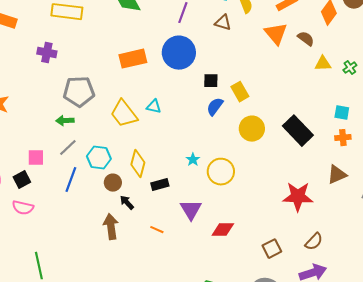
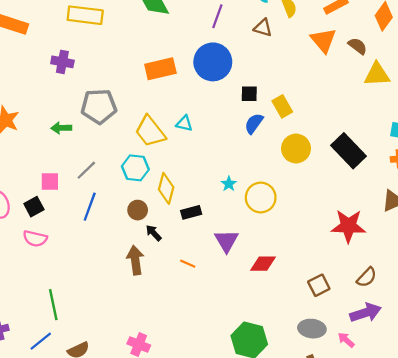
yellow triangle: (323, 64) -> (377, 74), size x1.4
green arrow: (65, 121) -> (61, 128), moved
cyan hexagon: (99, 158) -> (135, 168), moved

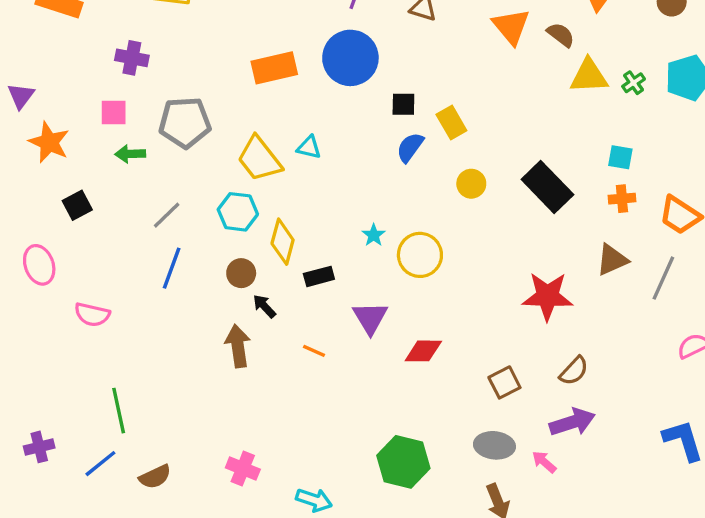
yellow circle: (296, 149) -> (471, 184), size x0.7
pink square: (50, 182) -> (114, 113), moved
black square: (34, 207) -> (77, 205), moved

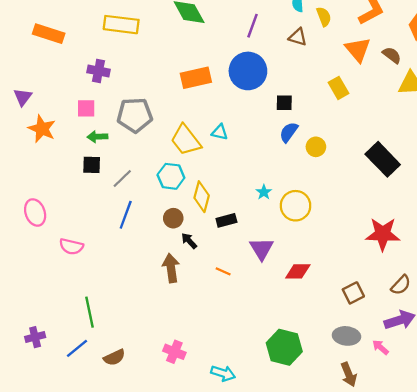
yellow rectangle: (451, 122) -> (339, 88), moved
yellow circle: (471, 184) -> (316, 147), moved
black square: (77, 205) -> (92, 165), moved, turned 30

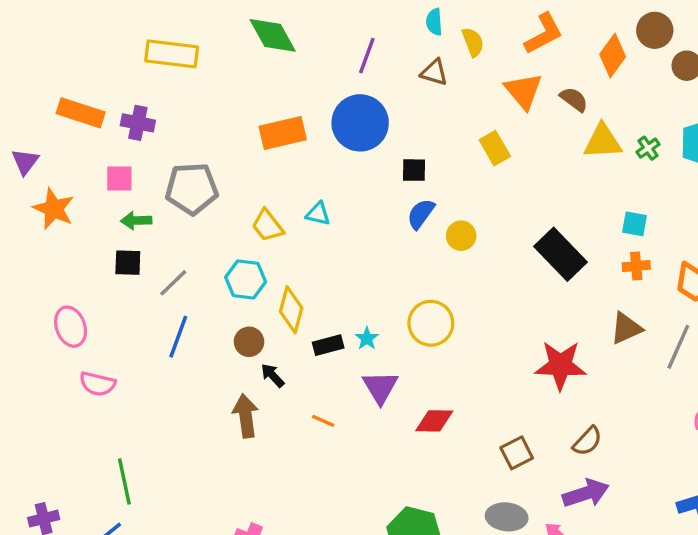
orange rectangle: (49, 34) -> (81, 113), moved
yellow trapezoid: (186, 140) -> (268, 226), size x0.7
cyan star: (264, 192) -> (367, 338), moved
pink ellipse: (35, 213) -> (71, 327), moved

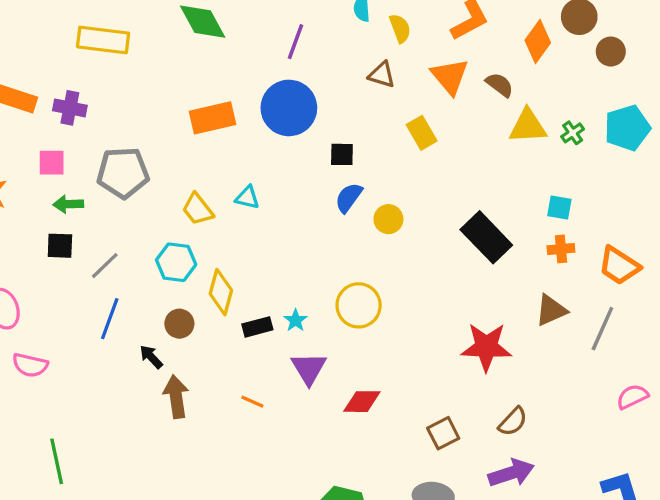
brown triangle: (434, 72) -> (382, 75), moved
black arrow: (273, 375) -> (151, 357), moved

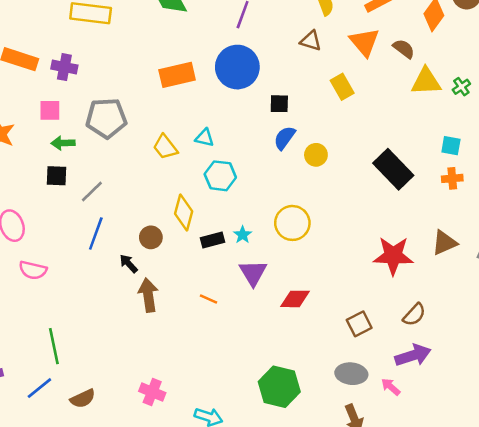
cyan hexagon: (176, 262) -> (220, 176), moved
brown triangle: (551, 310) -> (444, 243), moved

